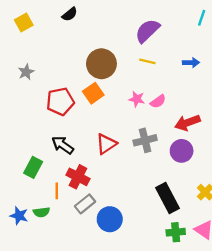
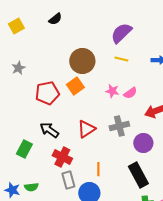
purple circle: (182, 151) -> (143, 143), moved
orange line: (57, 191) -> (98, 169), moved
gray rectangle: (85, 204) -> (68, 180), turned -66

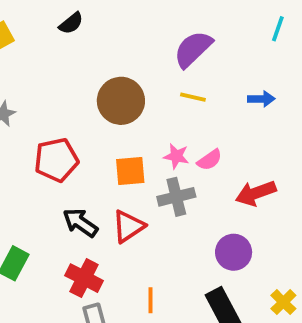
orange square: (75, 86) -> (130, 171), moved, turned 30
gray cross: (119, 126) -> (176, 197), moved
black arrow: (49, 130) -> (80, 223), moved

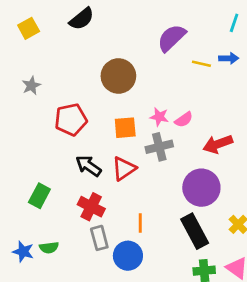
black semicircle: (71, 23) -> (82, 19), size x1.4
yellow line: (193, 97) -> (201, 64), moved
blue arrow: (261, 99) -> (229, 58), moved
purple circle: (234, 252) -> (201, 188), size x1.4

